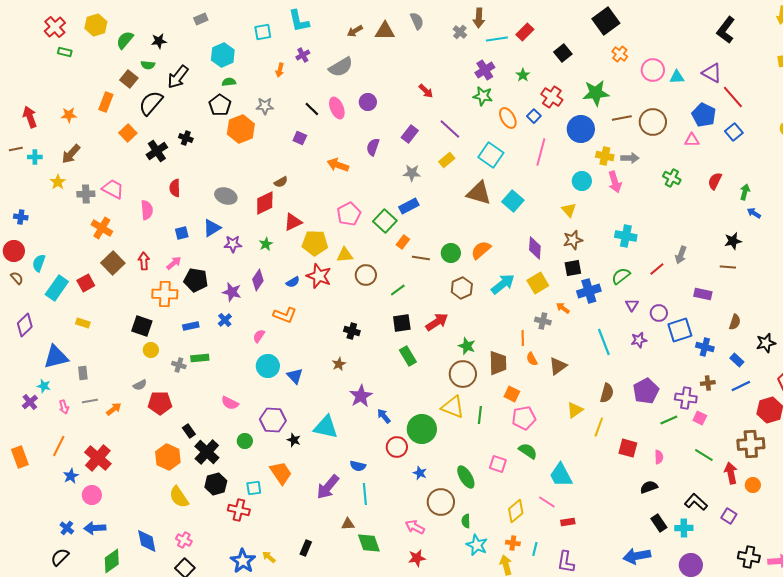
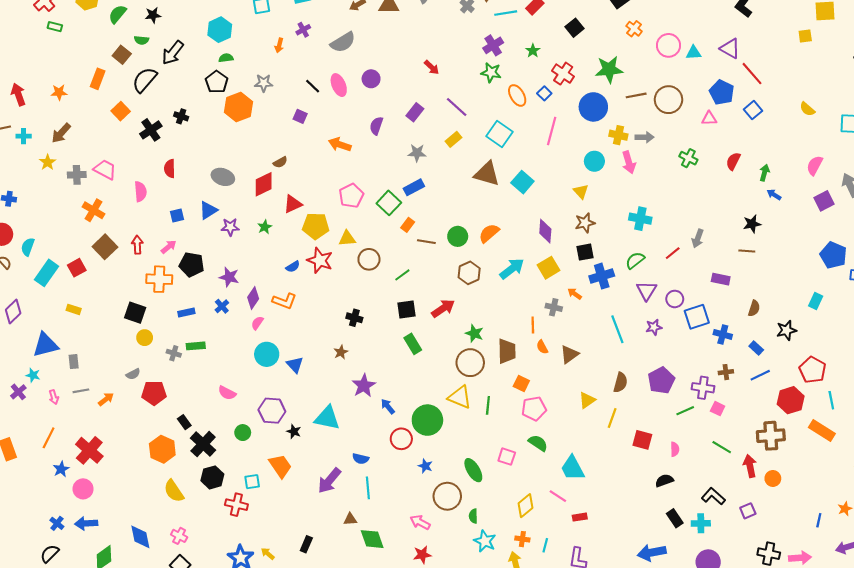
purple diamond: (258, 280) -> (253, 298), moved
purple triangle: (632, 305) -> (647, 291), size x1.5
purple square: (729, 516) -> (748, 511), turned 35

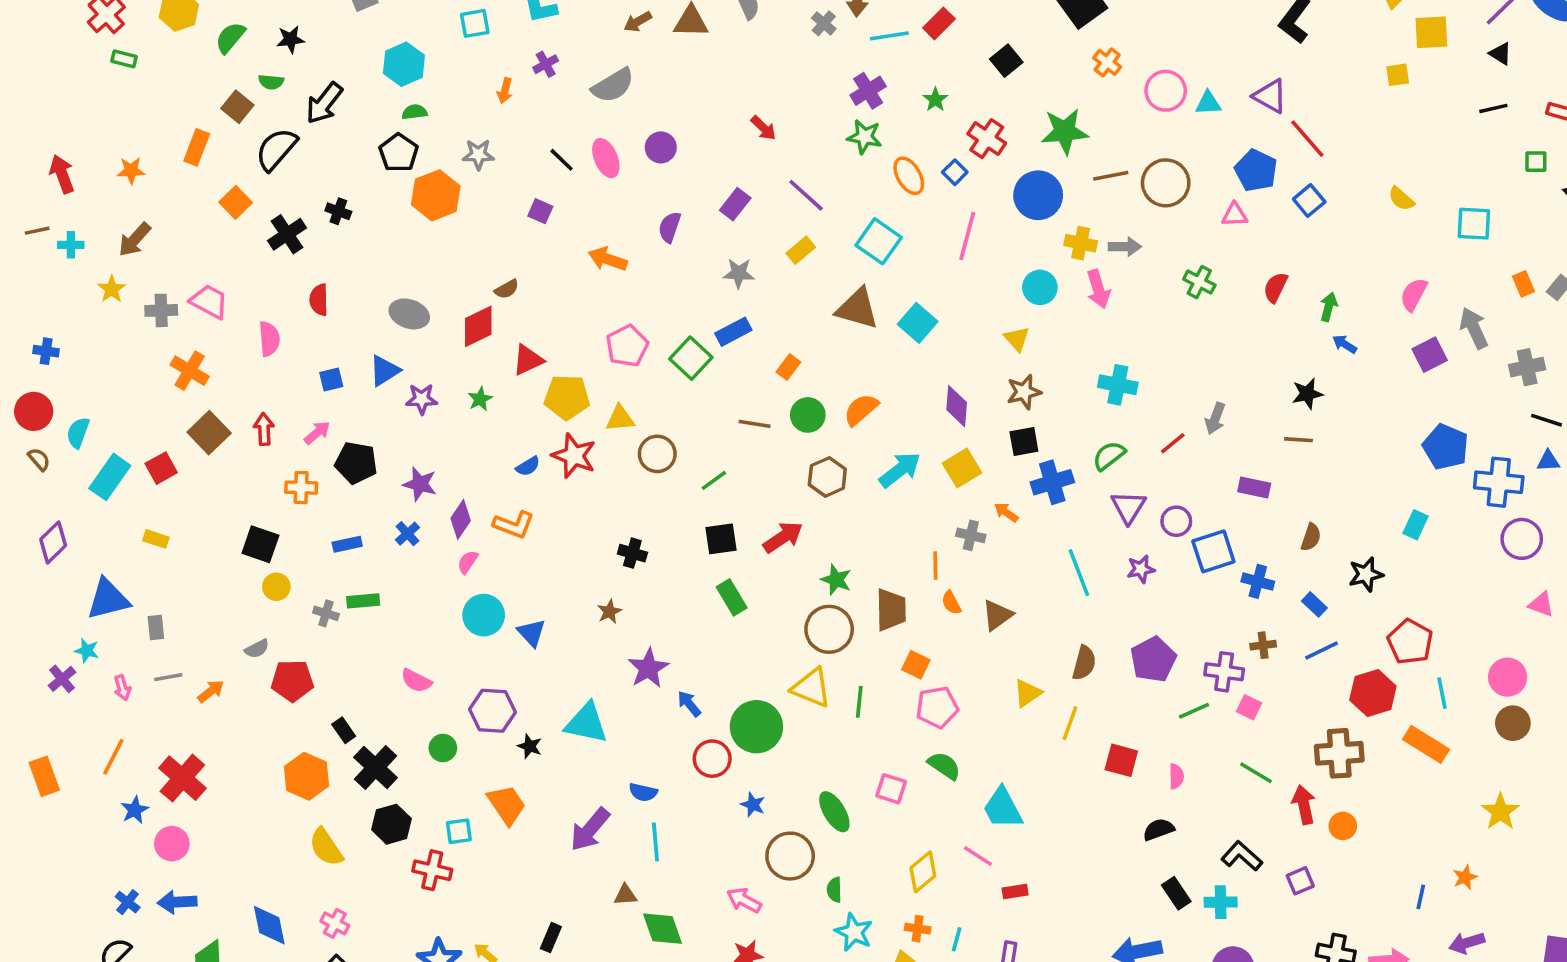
orange rectangle: (408, 225) -> (788, 367), moved
orange cross: (159, 279) -> (301, 488), size x0.7

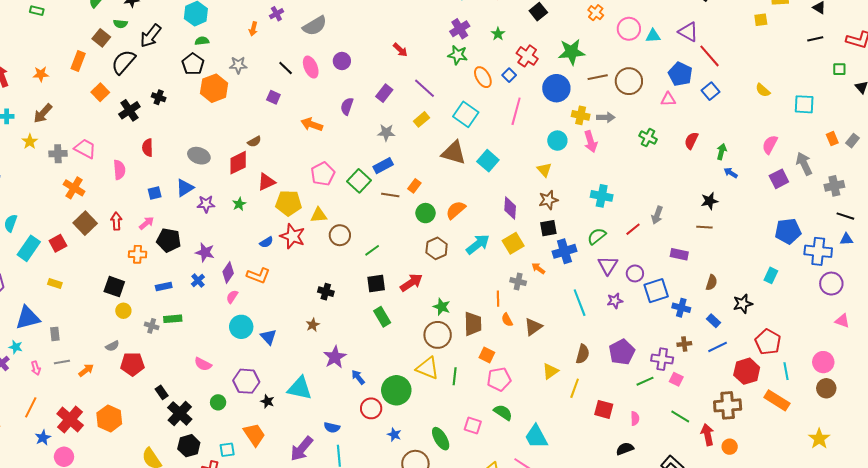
brown line: (755, 424) -> (390, 195), moved
blue pentagon: (1446, 447) -> (788, 231), turned -30
orange hexagon: (306, 776) -> (109, 418), moved

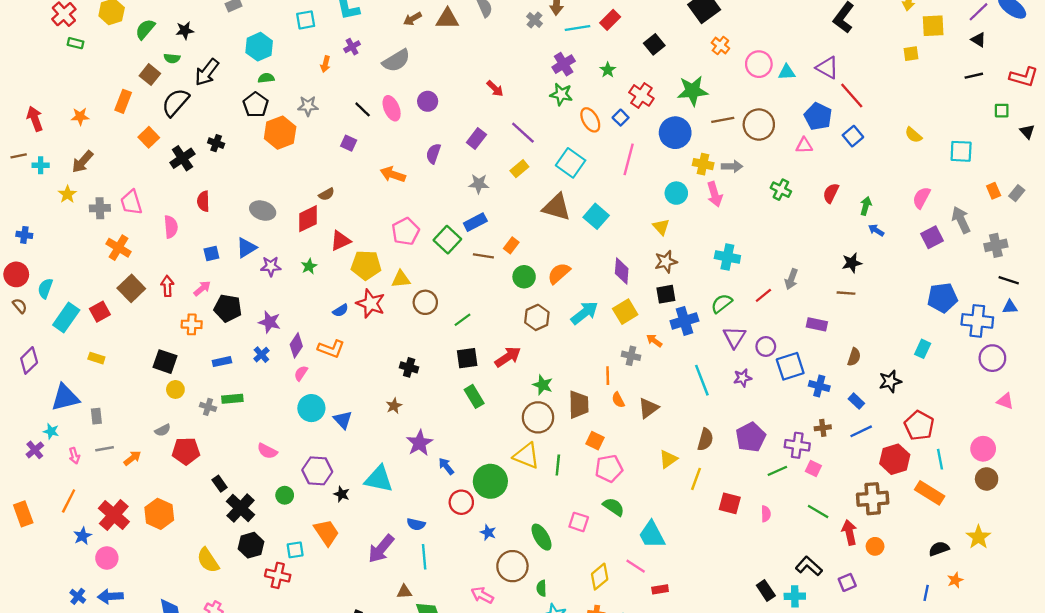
pink trapezoid: (85, 149) -> (131, 202), turned -135
black semicircle: (625, 449) -> (939, 549), moved

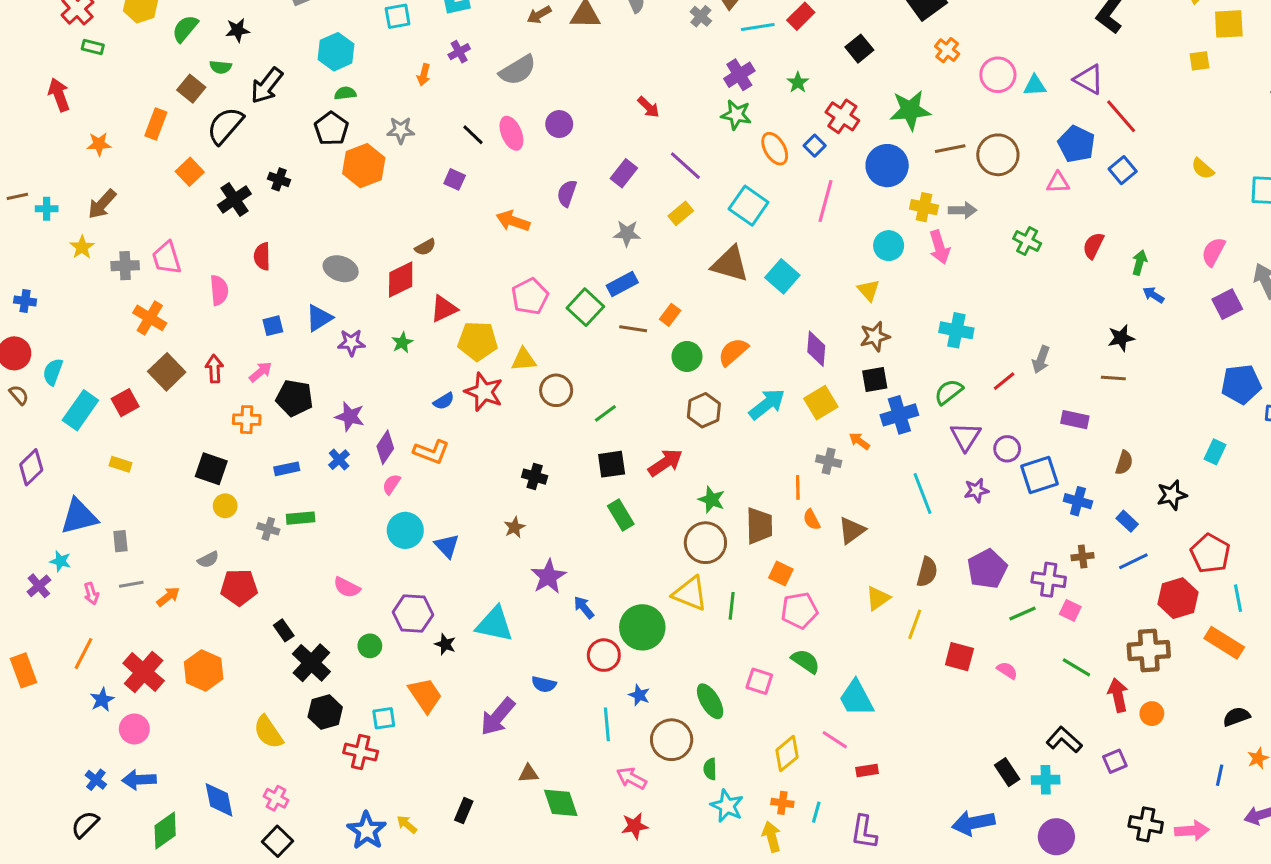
red arrow: (35, 119) -> (59, 95), moved
pink semicircle: (766, 514) -> (1007, 670), turned -56
cyan line: (424, 557) -> (607, 724), moved

